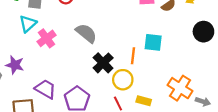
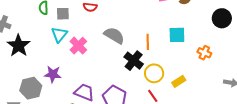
orange line: (133, 56) -> (148, 42), moved
orange cross: (180, 88) -> (204, 53), moved, size x0.6
yellow rectangle: (144, 101) -> (179, 81), moved, turned -40

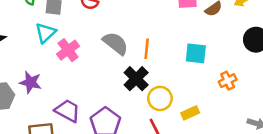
orange line: (148, 42) -> (147, 49), moved
orange cross: (204, 53) -> (228, 81), turned 32

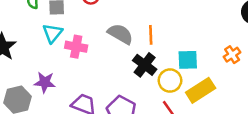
pink cross: (68, 50) -> (76, 47), turned -35
cyan square: (196, 53) -> (188, 60), moved
yellow rectangle: (190, 113) -> (201, 90), size x1.6

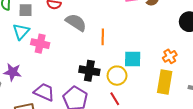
gray semicircle: (120, 34) -> (76, 22), moved
black cross: (145, 65) -> (89, 71), moved, turned -30
yellow rectangle: (201, 90) -> (165, 82), moved, turned -50

